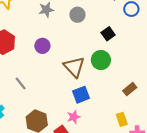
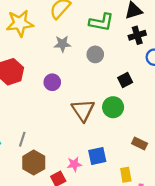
gray line: (21, 84) -> (22, 139), moved, turned 48
brown rectangle: (130, 89) -> (140, 143), turned 56
blue square: (81, 95) -> (97, 156), moved

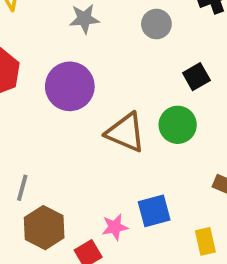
gray circle: (95, 54) -> (156, 24), moved
purple circle: (52, 82) -> (70, 86), size x1.6
brown triangle: (83, 110) -> (126, 132), turned -30

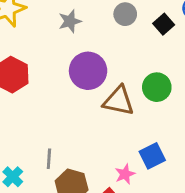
black square: (196, 77) -> (164, 24), moved
purple circle: (70, 86) -> (88, 71), moved

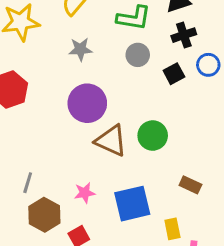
blue square: (152, 156) -> (132, 204), size x1.4
pink star: (125, 174) -> (85, 193), moved

